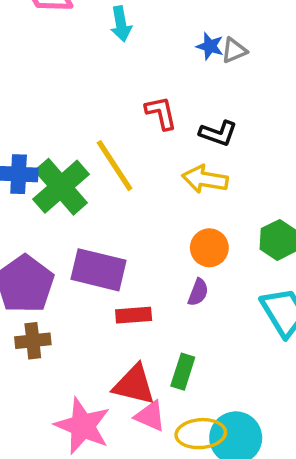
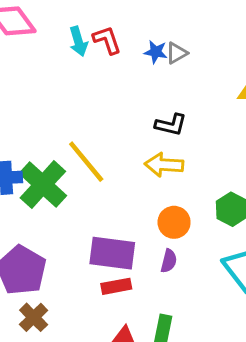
red L-shape: (161, 113) -> (107, 40), moved
purple rectangle: (99, 270) -> (112, 253), moved
brown cross: (33, 341) -> (34, 317), turned -32

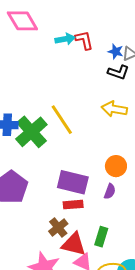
cyan arrow: (78, 41) -> (65, 39), turned -90
black L-shape: (171, 125) -> (118, 72), moved
yellow arrow: (164, 165) -> (114, 109), moved
brown cross: (34, 317) -> (58, 227), moved

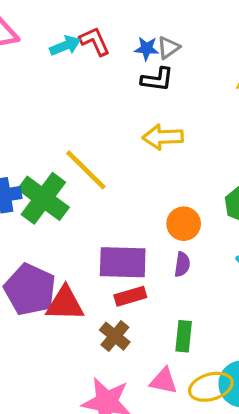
red triangle: (74, 244) -> (65, 304), moved

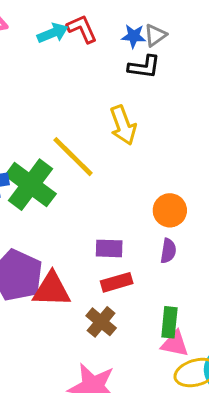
yellow arrow: (163, 137) -> (123, 125), moved, turned -108
purple rectangle: (123, 262) -> (109, 248), size x0.6
pink triangle: (164, 381) -> (175, 344), moved

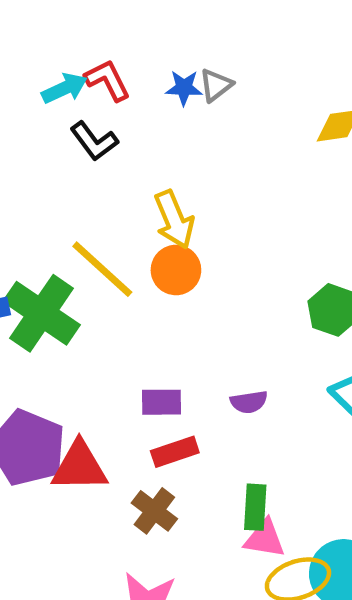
black L-shape: (144, 67) -> (94, 141), moved, turned 48
orange circle: (170, 210) -> (176, 270), moved
purple semicircle: (168, 251) -> (249, 402), turned 75

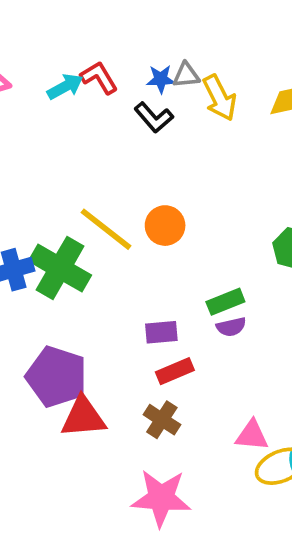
gray triangle: (216, 85) -> (186, 75), turned 36
black L-shape: (94, 141) -> (154, 117), moved
yellow arrow: (174, 220) -> (220, 98), moved
red triangle: (79, 466) -> (83, 417), moved
green rectangle: (255, 507) -> (225, 302), moved, turned 69

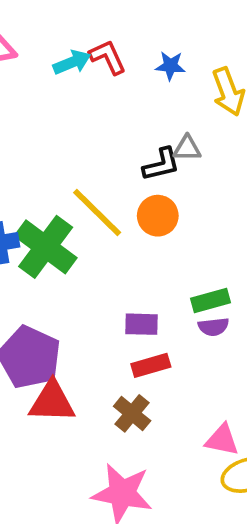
gray triangle: (186, 75) -> (187, 148), moved
black L-shape: (154, 117) -> (161, 164), moved, turned -69

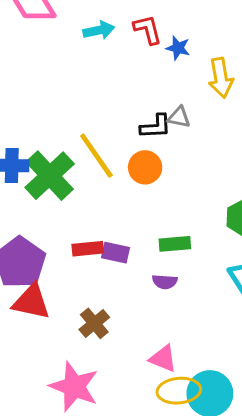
red L-shape: (108, 57) -> (148, 29), moved
purple semicircle: (213, 327) -> (165, 282), moved
red rectangle: (151, 365) -> (88, 249), moved

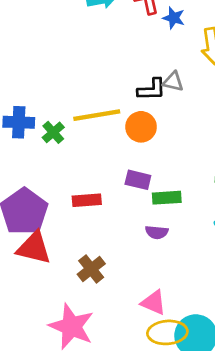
yellow line: (96, 156) -> (97, 115), turned -66
green cross: (50, 176) -> (53, 132), size x0.5
purple rectangle: (115, 253) -> (138, 180), moved

